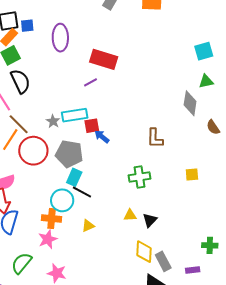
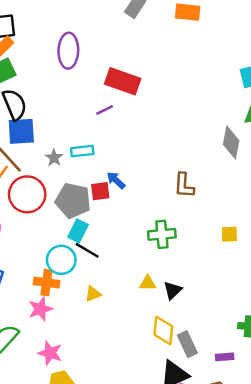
blue square: (27, 26) -> (21, 131), moved, size x1.6
cyan rectangle: (75, 115) -> (82, 151), size x0.7
red square: (92, 126) -> (100, 191), moved

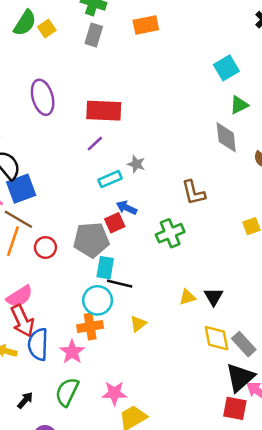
cyan rectangle: (82, 151) -> (110, 179), moved
gray star: (54, 158) -> (136, 164), moved
red circle: (27, 194) -> (45, 247), size x0.6
green cross: (162, 234) -> (170, 233), moved
pink star: (40, 309) -> (72, 352), moved

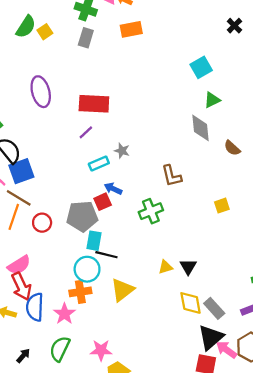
yellow triangle: (138, 324) -> (122, 290), size x1.6

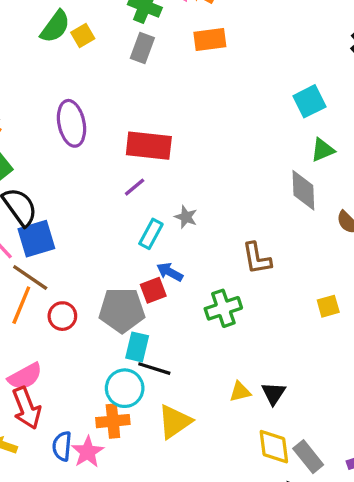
cyan rectangle: (99, 163) -> (151, 234), turned -42
blue semicircle: (35, 307) -> (62, 446), moved, size x0.7

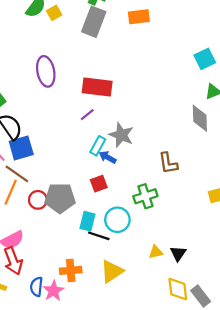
gray rectangle: (142, 48) -> (94, 22), size x1.5
gray star: (186, 217) -> (121, 135), size x1.6
blue arrow: (170, 272) -> (108, 157), moved
gray pentagon: (122, 310) -> (60, 198), moved
cyan circle: (125, 388) -> (117, 220), moved

